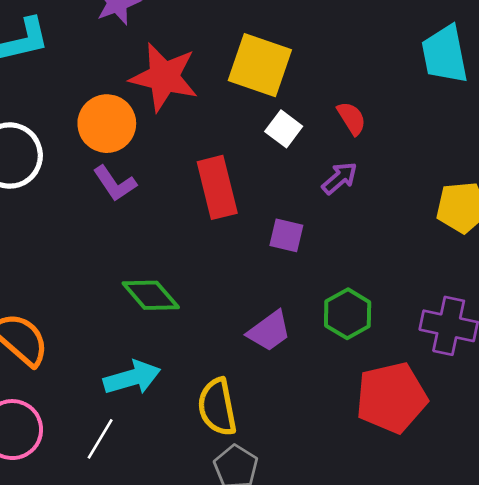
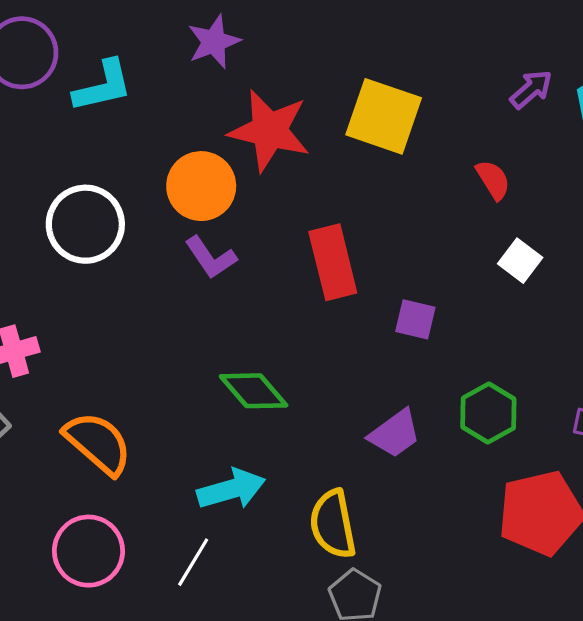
white square: (284, 129) -> (520, 261), moved
purple arrow: (340, 178) -> (531, 89), moved

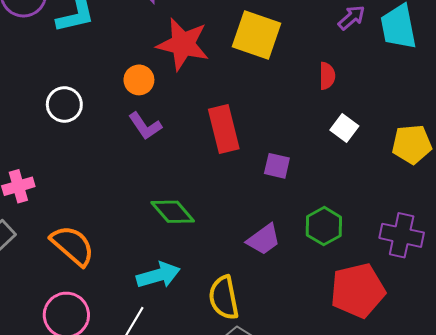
red semicircle: (493, 180) -> (327, 76), turned 32
orange circle: (201, 186) -> (139, 80), size x0.7
white circle: (85, 224) -> (64, 104), size x0.7

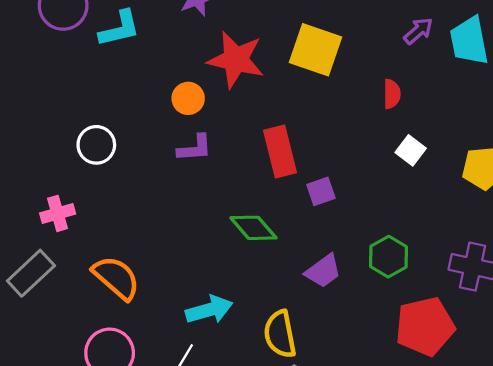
white circle: (64, 104) -> (96, 145), moved
purple L-shape: (145, 126) -> (195, 148), turned -60
purple square: (277, 166) -> (321, 191), moved, turned -32
green diamond: (173, 212) -> (253, 228), moved

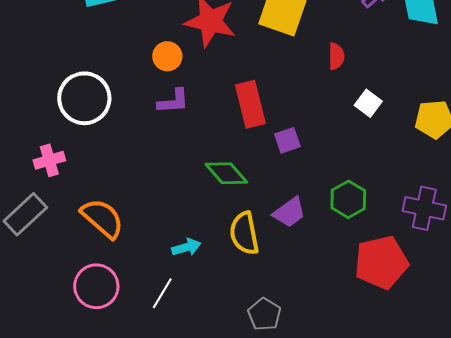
red semicircle: (392, 94) -> (336, 56), moved
white circle: (96, 145) -> (84, 98), size x1.5
cyan arrow: (209, 310) -> (186, 247), size x0.7
yellow semicircle: (280, 334) -> (244, 233), moved

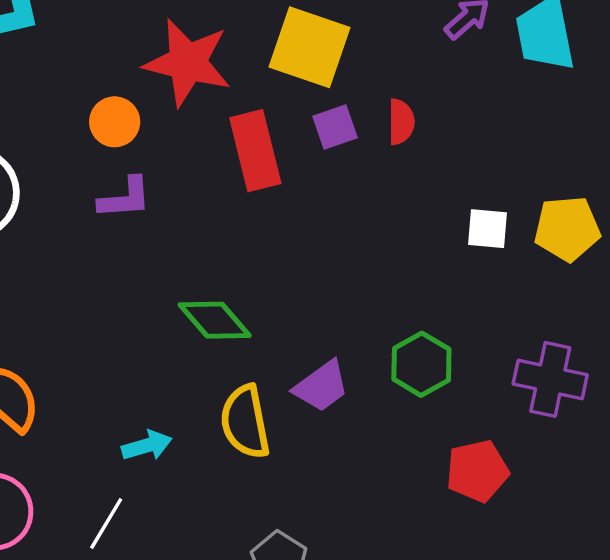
white square: (368, 103) -> (487, 229), moved, turned -32
red rectangle: (250, 104) -> (255, 151), moved
purple square: (287, 140) -> (335, 127), moved
red pentagon: (381, 262) -> (477, 471), size x0.7

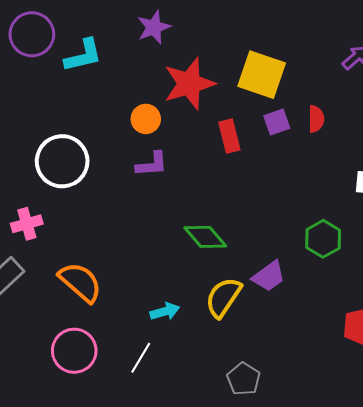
red star: (188, 63) -> (189, 84), turned -30
red rectangle: (255, 151) -> (229, 136), size x0.7
green hexagon: (421, 364) -> (323, 239), moved
yellow semicircle: (245, 422) -> (223, 297), turned 45

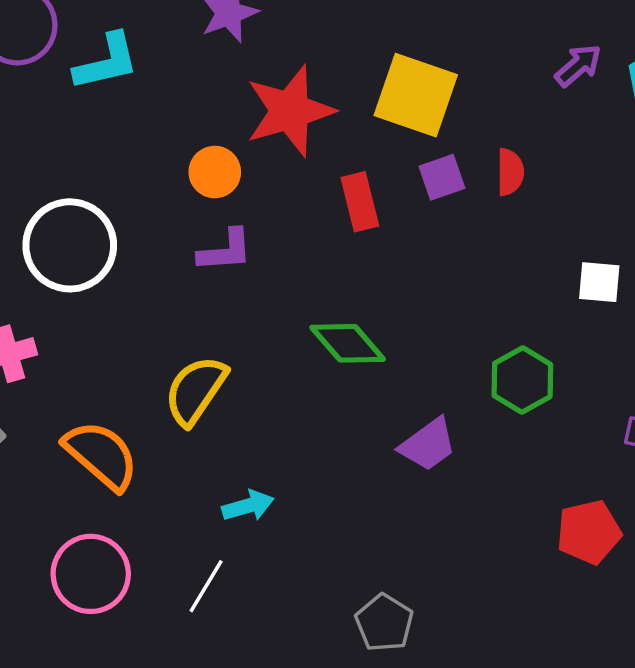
green diamond: (205, 237) -> (348, 343), moved
yellow semicircle: (223, 297) -> (196, 390), moved

